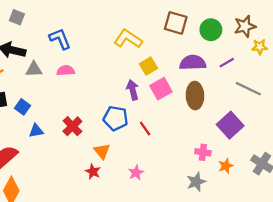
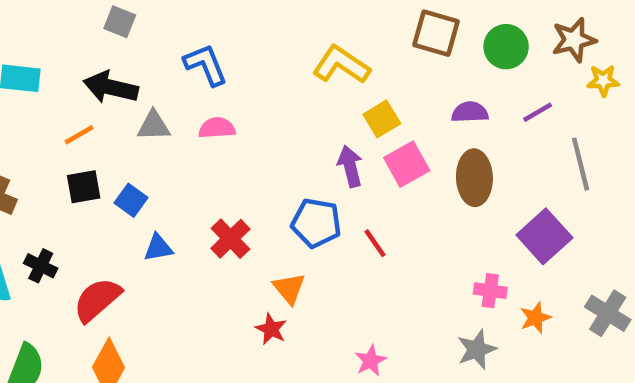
purple semicircle: (193, 63) -> (470, 112), size x0.7
gray line: (248, 89) -> (581, 164), turned 50
pink star: (136, 173) -> (370, 361), moved

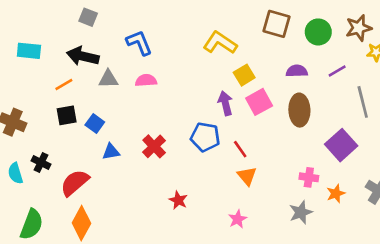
orange triangle: (289, 288) -> (247, 176), moved

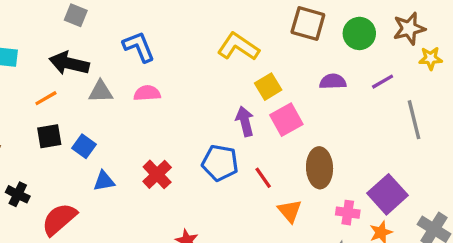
brown ellipse: (299, 110) -> (320, 168), moved
purple square: (341, 145) -> (388, 194), moved
orange triangle: (247, 176) -> (290, 211), moved

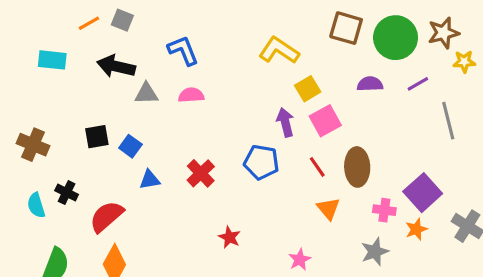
green circle: (359, 33) -> (396, 38), size x1.4
orange line: (46, 98) -> (89, 23), moved
red line: (263, 178) -> (317, 167), moved

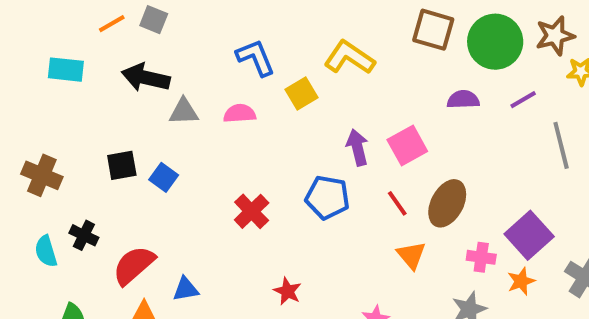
blue L-shape: (183, 50) -> (256, 58), moved
yellow square: (308, 89) -> (301, 94), moved
brown ellipse: (357, 167) -> (447, 203), turned 30
blue triangle: (150, 180) -> (186, 289), moved

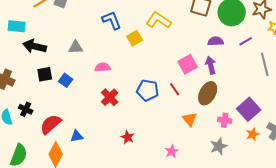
black arrow: (146, 78) -> (35, 46), moved
pink semicircle: (240, 114) -> (103, 67), moved
purple arrow: (357, 147) -> (211, 65), moved
red line: (397, 203) -> (175, 89), moved
orange star: (521, 281) -> (253, 134), moved

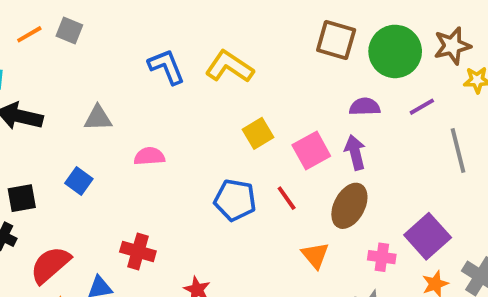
yellow L-shape: (159, 20) -> (229, 67), moved
yellow square: (135, 38) -> (258, 133), moved
black square: (45, 74) -> (22, 198), moved
red cross: (110, 97) -> (138, 252), moved, turned -30

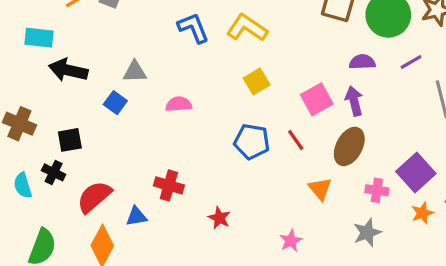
yellow square: (258, 133) -> (257, 81), moved
blue square: (79, 181) -> (115, 103), moved

